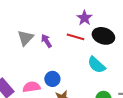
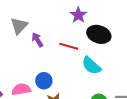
red line: (75, 37) -> (69, 46), moved
gray triangle: (25, 38) -> (19, 26), moved

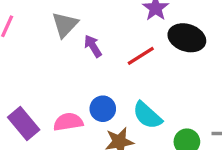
red line: (69, 46) -> (141, 56), turned -48
cyan semicircle: (91, 66) -> (147, 115), moved

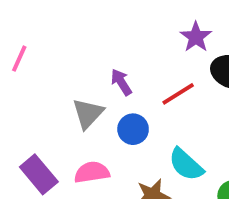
gray triangle: (65, 25) -> (88, 113), moved
blue circle: (103, 109) -> (133, 129), moved

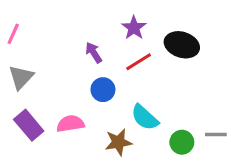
purple star: (196, 37) -> (134, 28), moved
gray triangle: (88, 113) -> (21, 77), moved

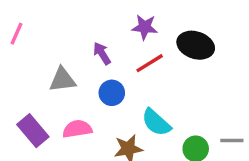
purple star: (134, 28) -> (145, 27), turned -30
gray triangle: (21, 77) -> (62, 80), moved, turned 40

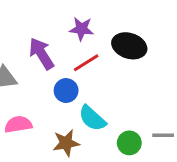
purple arrow: (102, 53) -> (41, 54), size x1.5
blue circle: (112, 93) -> (66, 91), moved

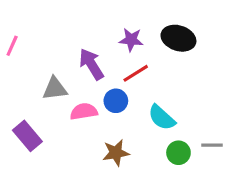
black ellipse: (129, 46) -> (178, 38), moved
cyan semicircle: (92, 118) -> (162, 118), moved
pink semicircle: (18, 124) -> (84, 111), moved

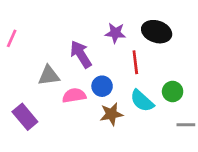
red line: (136, 73) -> (135, 62), moved, turned -65
brown star: (116, 153) -> (111, 114), moved
green circle: (178, 153) -> (173, 92), moved

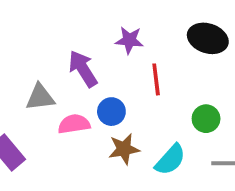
black ellipse: (157, 32) -> (208, 38), moved
cyan semicircle: (142, 101) -> (170, 160), moved, turned -90

